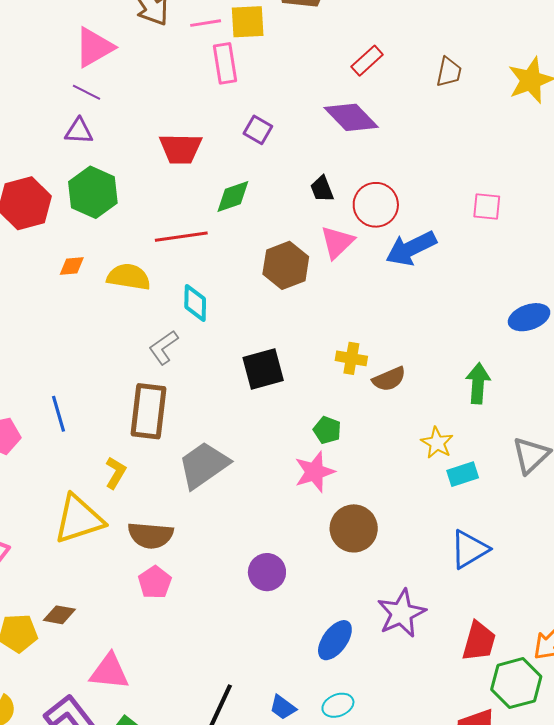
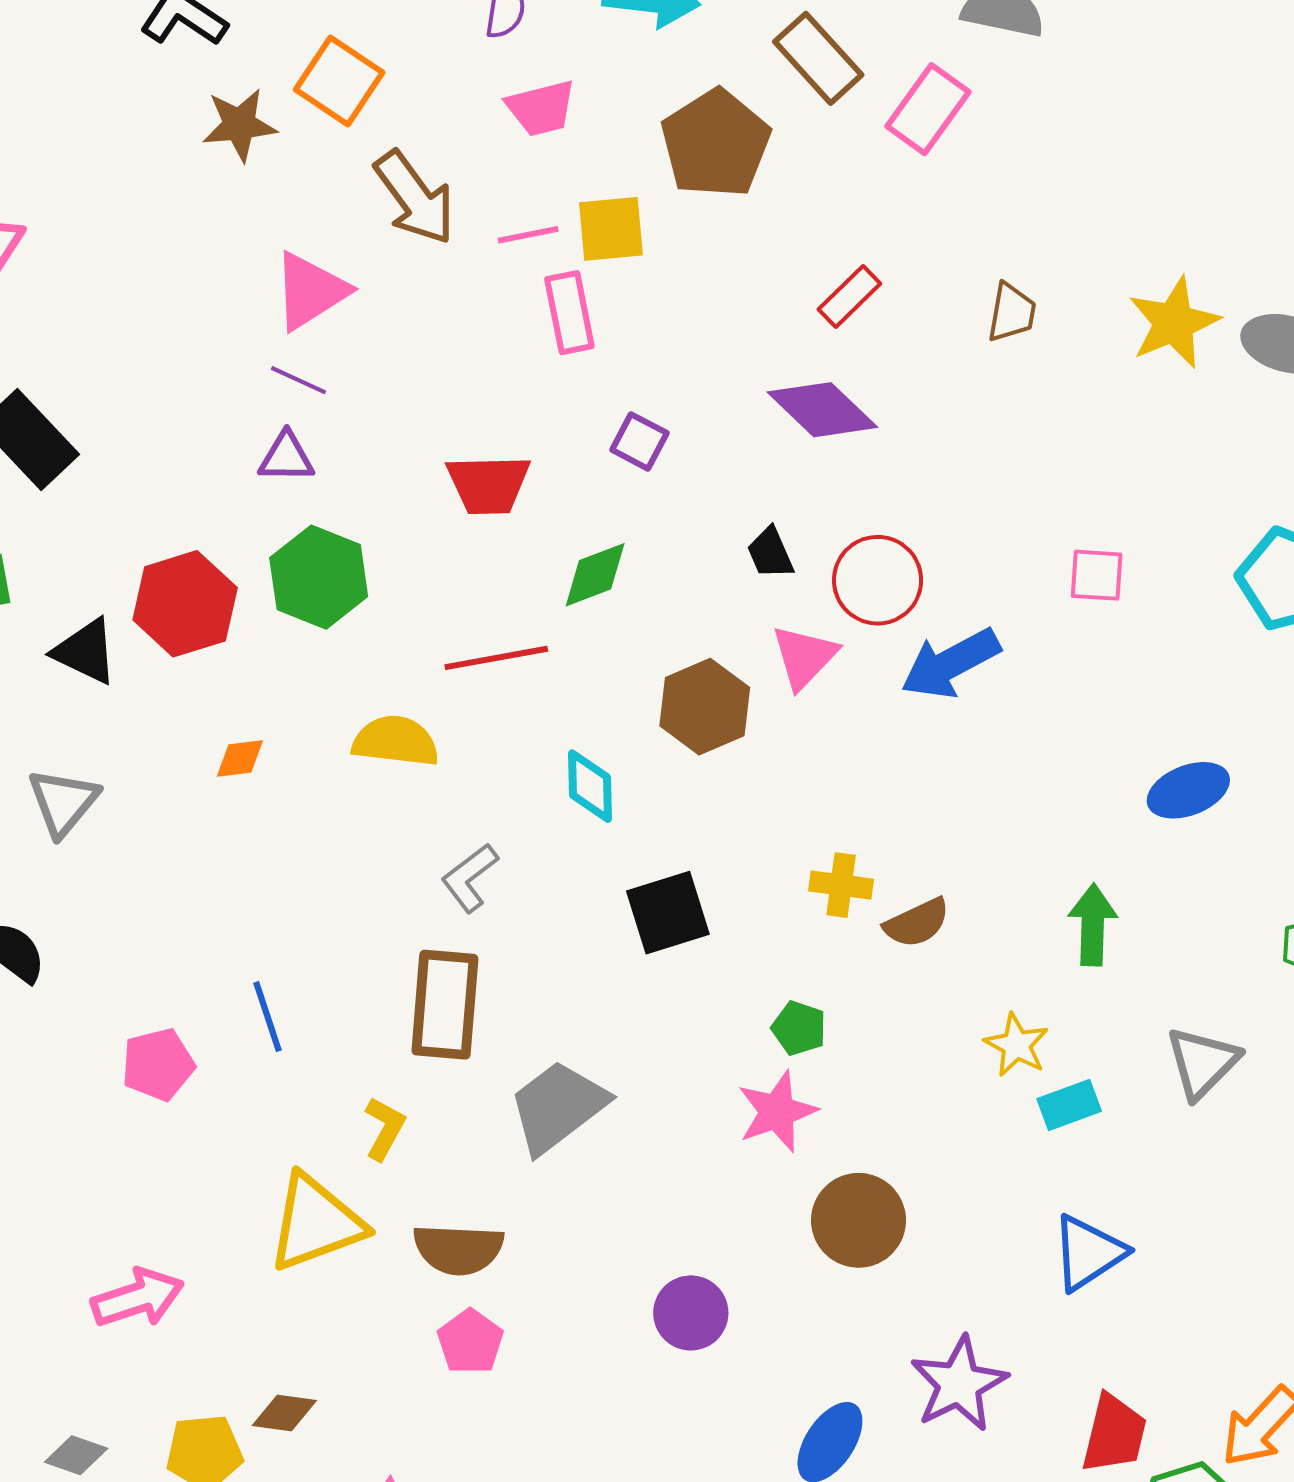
orange diamond: (72, 266) -> (240, 759), moved
cyan diamond: (195, 303) -> (590, 786), moved

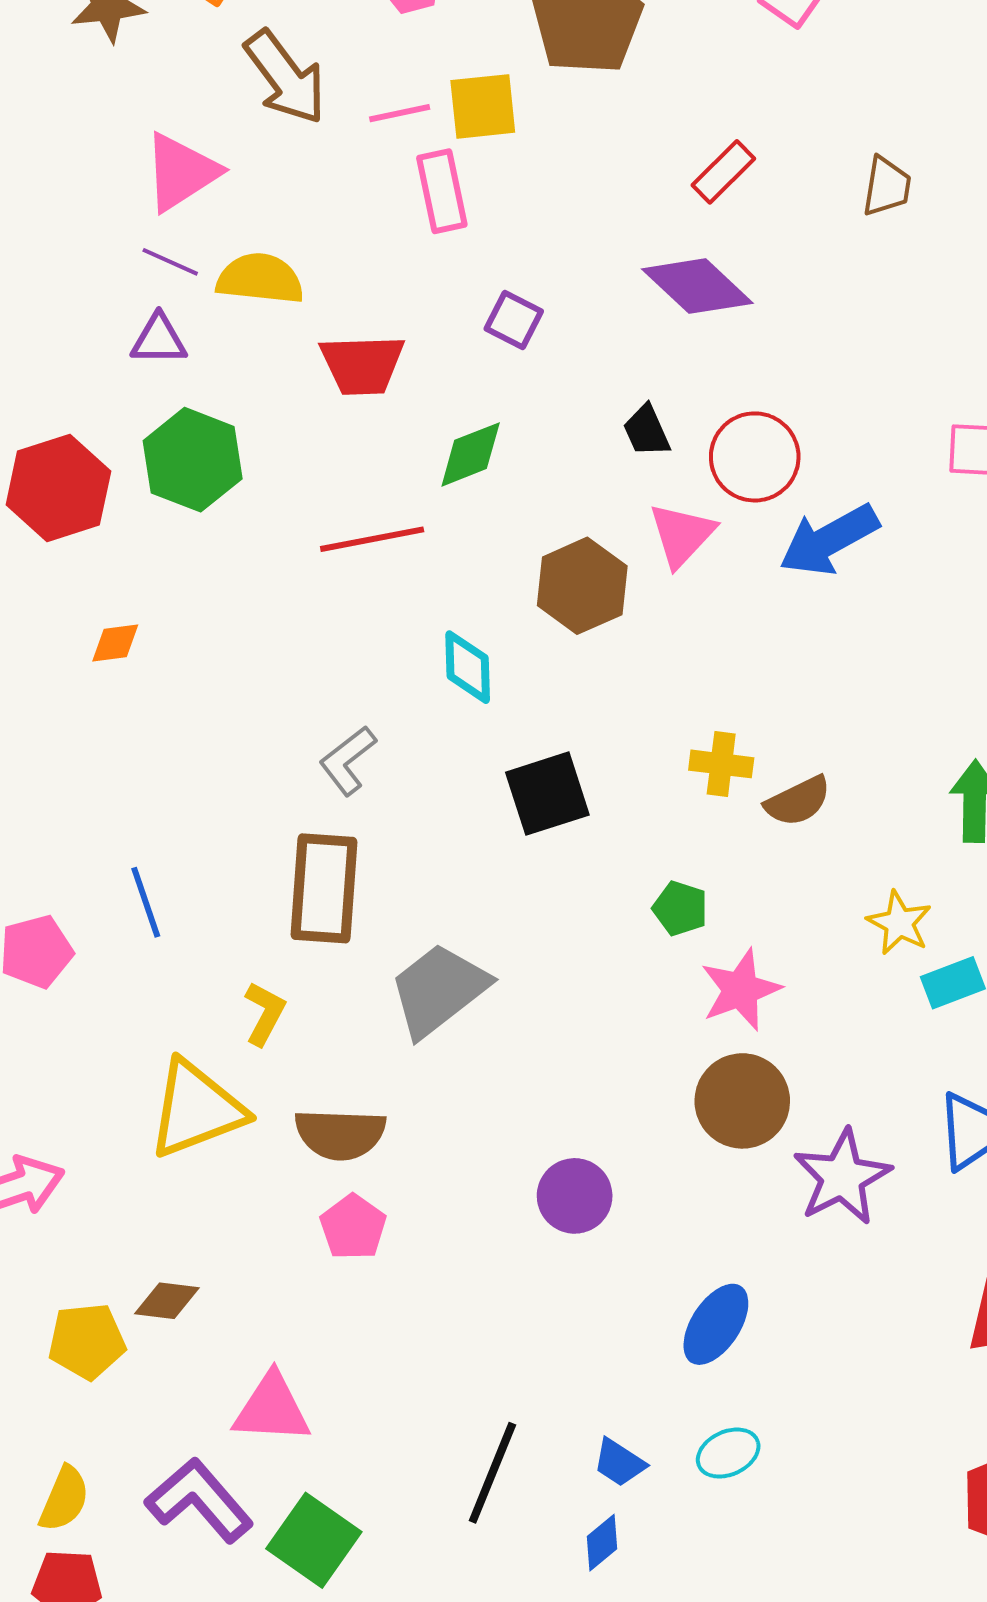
yellow semicircle: (396, 741) -> (260, 279), moved
pink star: (777, 1112) -> (741, 990), moved
purple star: (959, 1384) -> (842, 1177), moved

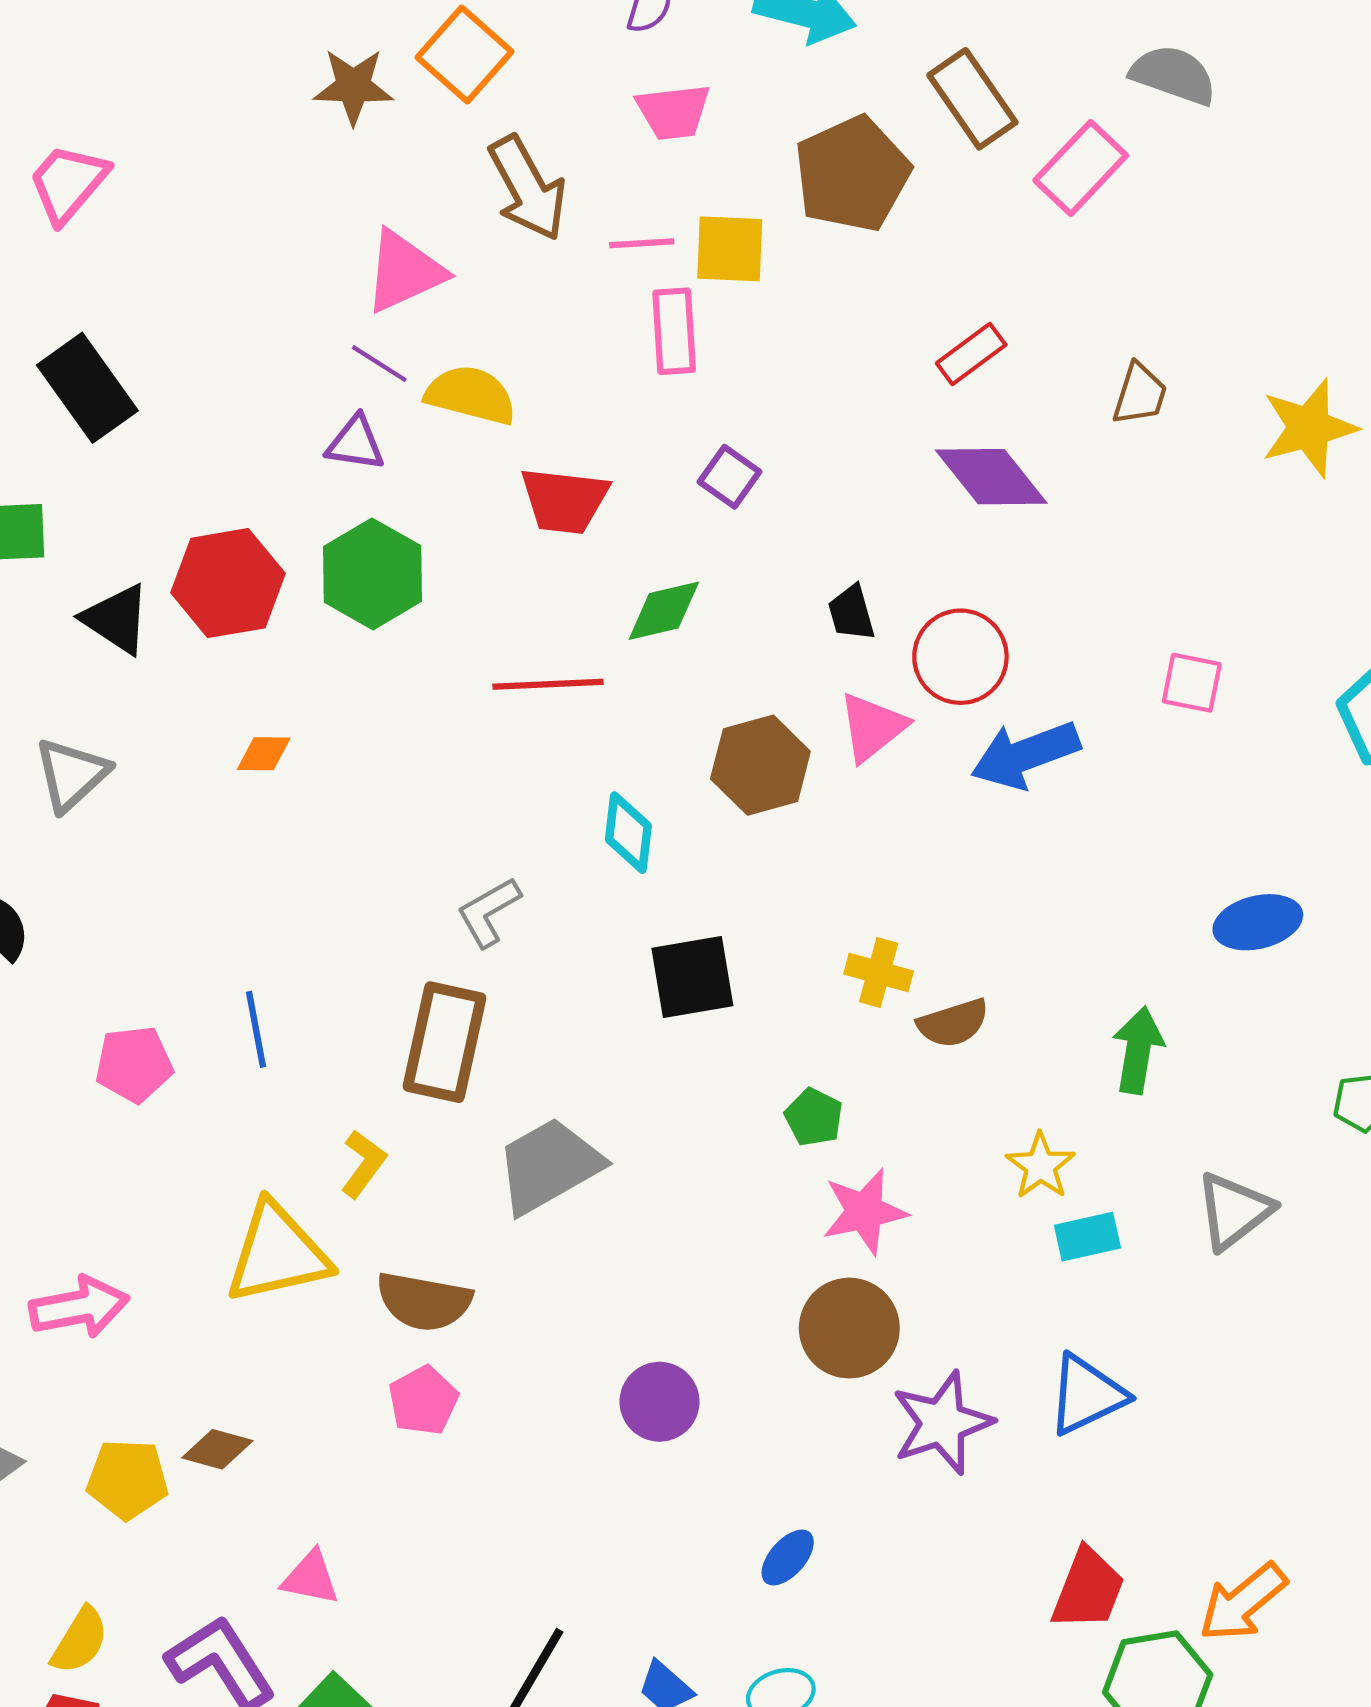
purple diamond: (697, 286) -> (991, 477), moved
blue ellipse: (716, 1324) -> (788, 1558), size x0.7
pink triangle: (272, 1409) -> (311, 1578), size x0.7

